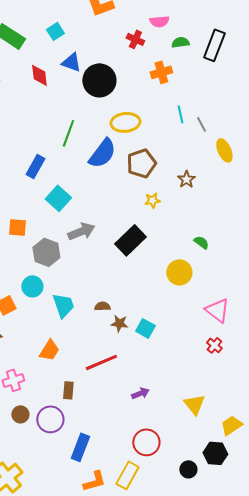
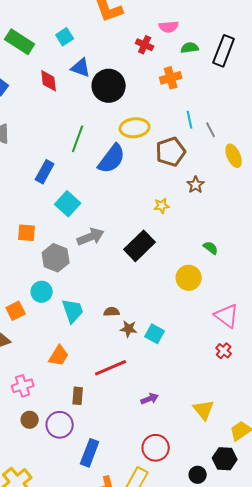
brown pentagon: (141, 163) -> (171, 152), moved

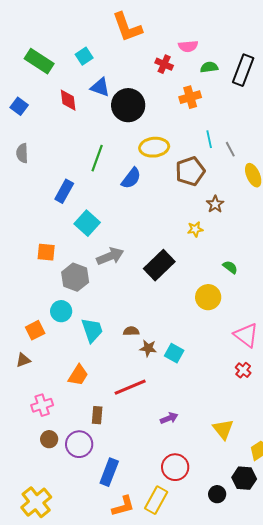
blue semicircle: (112, 159) -> (131, 178), size x0.7
yellow star: (162, 206) -> (195, 229), moved

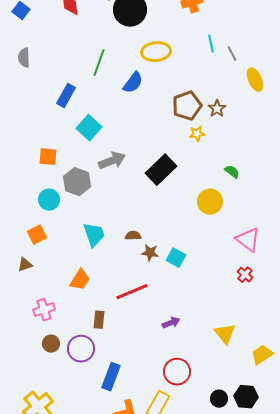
brown pentagon: (190, 171) -> (187, 106), moved
cyan circle: (61, 311) -> (49, 200), moved
black hexagon: (244, 478) -> (246, 397), moved

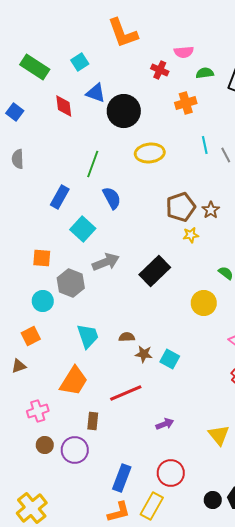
blue semicircle: (133, 83) -> (112, 198), moved, turned -65
orange trapezoid: (80, 280) -> (74, 381), size x1.4
blue rectangle: (111, 377) -> (122, 478), moved

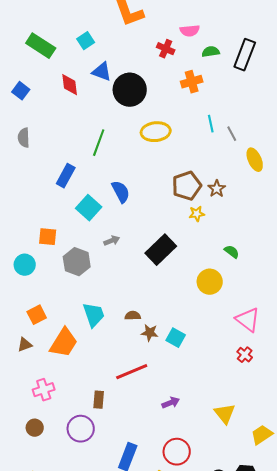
blue semicircle: (112, 198) -> (121, 192), moved
gray arrow: (106, 262) -> (112, 241), size x0.6
cyan circle: (43, 301) -> (25, 265), moved
orange trapezoid: (74, 381) -> (64, 343), moved
brown circle: (45, 445) -> (35, 428), moved

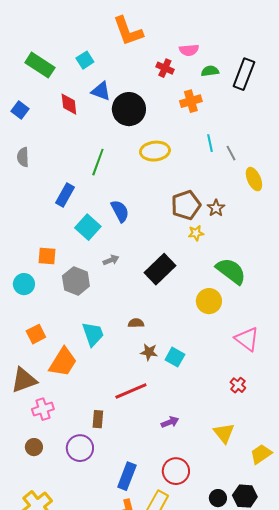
green semicircle: (232, 252) -> (231, 271), size x2.0
brown semicircle: (133, 316) -> (136, 323), moved
brown triangle: (25, 345) -> (24, 380), moved, size x1.8
red cross: (245, 355) -> (238, 385), moved

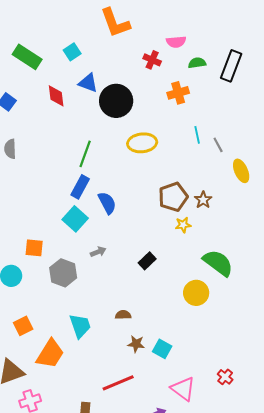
blue rectangle: (65, 195) -> (80, 187), moved
black rectangle: (160, 269) -> (147, 261), size x0.6
pink triangle: (247, 339) -> (183, 389), moved

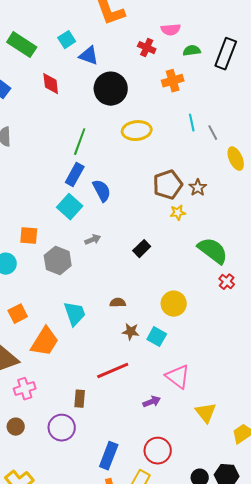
blue triangle: (88, 83) -> (89, 56), moved
yellow circle: (196, 293) -> (174, 304), moved
red cross: (225, 377) -> (227, 282), moved

